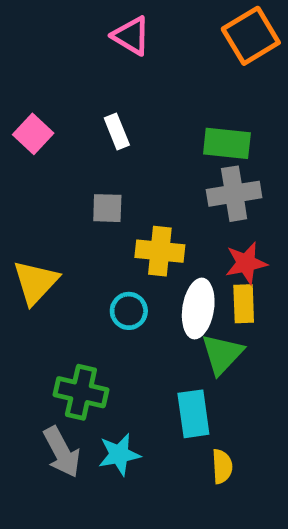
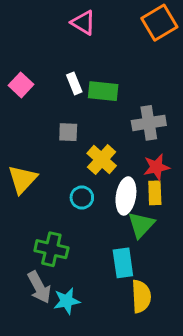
green rectangle: (227, 143) -> (103, 91), moved
yellow cross: (160, 251) -> (102, 159), turned 36
cyan star: (119, 454) -> (67, 301), moved
yellow semicircle: (222, 466) -> (141, 296), size x1.5

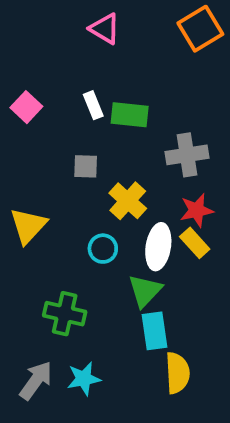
yellow rectangle: (155, 193) -> (195, 243), turned -40
green triangle: (141, 225) -> (145, 291), moved
gray arrow: (39, 287) -> (36, 381), moved, turned -116

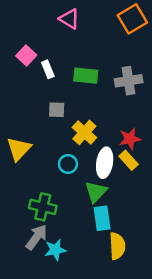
white rectangle: (93, 105) -> (48, 69), moved
pink square: (26, 107) -> (26, 55), moved
gray cross: (187, 155) -> (129, 81), moved
gray arrow: (36, 381) -> (36, 237), moved

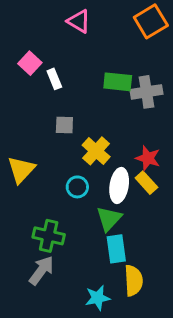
green rectangle: (86, 76) -> (118, 82), moved
red star: (130, 139) -> (148, 158), turned 30
cyan star: (55, 250) -> (98, 298), moved

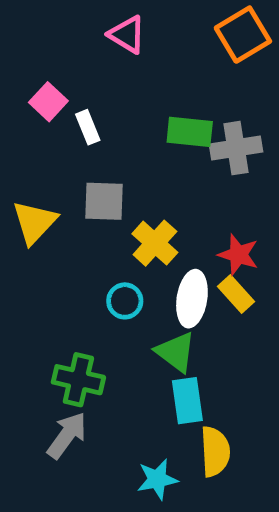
gray square: (64, 125) -> (104, 201), size x1.4
yellow triangle: (21, 170) -> (34, 222), moved
green triangle: (109, 219) -> (176, 352), turned -36

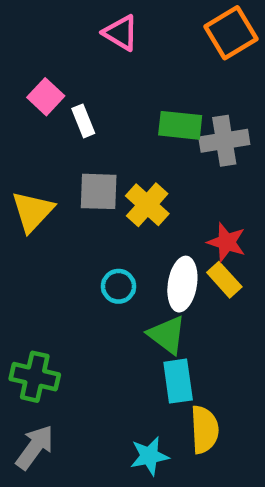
yellow cross: (155, 243) -> (147, 205), moved
green cross: (78, 380) -> (35, 377), moved
gray arrow: (67, 435) -> (35, 447), moved

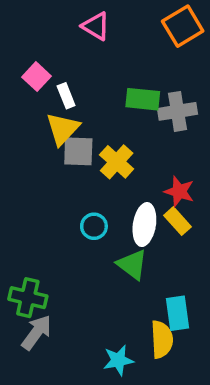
yellow triangle: (33, 211) -> (63, 129), moved
cyan rectangle: (178, 381) -> (177, 313), moved
gray arrow: (35, 447) -> (37, 332), moved

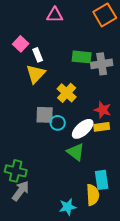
pink triangle: (96, 26) -> (55, 15), turned -30
gray square: (78, 151) -> (45, 115), moved
yellow rectangle: (177, 221) -> (102, 127), turned -56
white ellipse: (144, 225) -> (83, 129), turned 40
cyan circle: (94, 226) -> (58, 123), moved

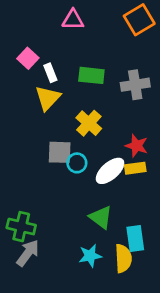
green rectangle: (82, 57) -> (91, 75), moved
green triangle: (76, 152) -> (101, 217), moved
cyan star: (68, 207) -> (90, 256), moved

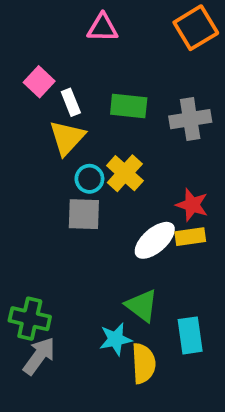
cyan circle: (77, 163) -> (89, 179), moved
cyan star: (90, 256) -> (116, 339), moved
yellow semicircle: (123, 258) -> (144, 363), moved

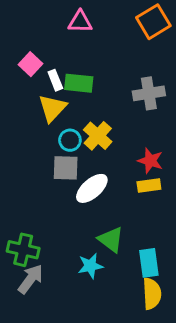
green rectangle: (129, 106) -> (79, 83), moved
white ellipse: (155, 240) -> (92, 188), moved
yellow semicircle: (144, 363) -> (152, 294), moved

